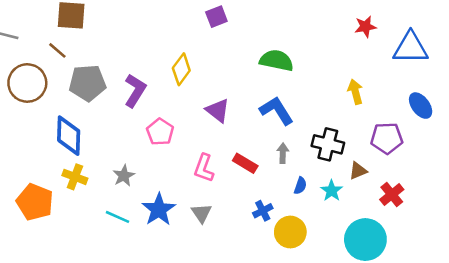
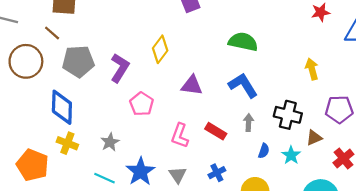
purple triangle: (218, 111) -> (192, 85), turned -30
blue cross: (263, 211) -> (217, 173), moved

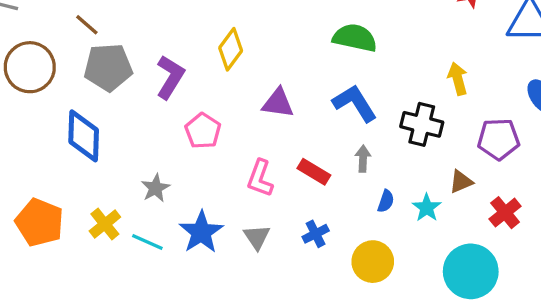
brown line: (52, 33) -> (87, 25), moved
black cross: (288, 115) -> (422, 124), moved
yellow cross: (67, 143) -> (105, 224), moved, turned 30

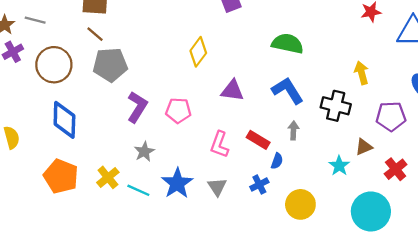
purple L-shape: (170, 77) -> (137, 107), moved
pink pentagon: (203, 131) -> (178, 110), turned -30
blue diamond: (84, 136) -> (64, 120), moved
blue semicircle: (386, 201) -> (277, 161), moved

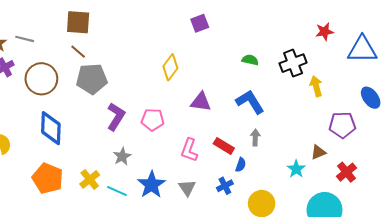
green semicircle: (288, 44) -> (250, 60), size x0.6
black cross: (336, 106) -> (293, 63), moved, turned -35

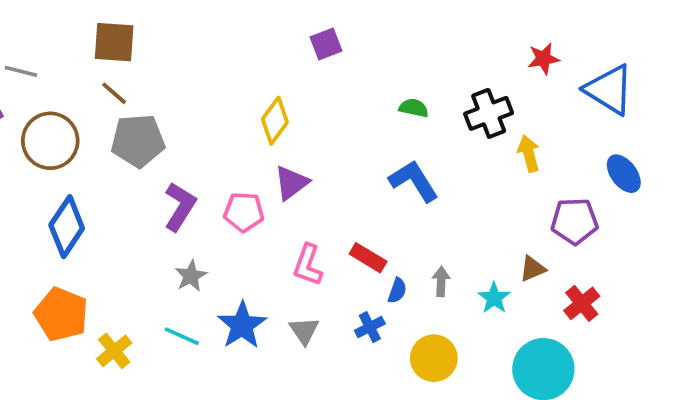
blue triangle: (362, 49) -> (609, 90), turned 32
purple triangle: (201, 102) -> (291, 183), moved, turned -45
blue diamond: (51, 128) -> (67, 227), turned 32
gray arrow: (255, 138) -> (441, 281), moved
yellow cross: (90, 179) -> (114, 351), moved

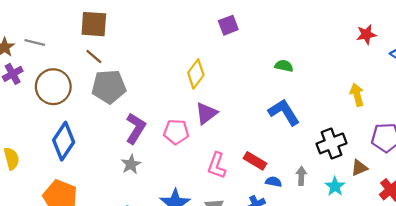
black cross: (489, 113) -> (331, 143), moved
gray star: (191, 276) -> (131, 164), moved
blue semicircle: (397, 291) -> (274, 182), turned -98

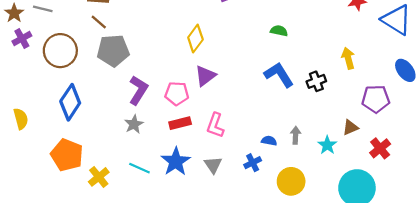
black cross: (331, 143) -> (316, 81), moved, size x0.7
red rectangle: (255, 161) -> (180, 123), moved, turned -45

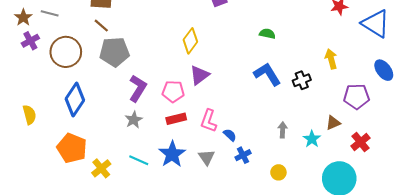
blue semicircle: (269, 141) -> (230, 135), moved, turned 32
yellow circle: (291, 181) -> (278, 172), size x0.6

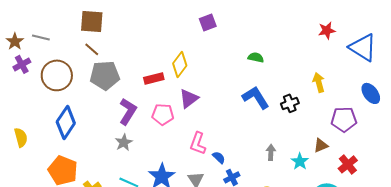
red rectangle: (176, 119) -> (154, 78), moved

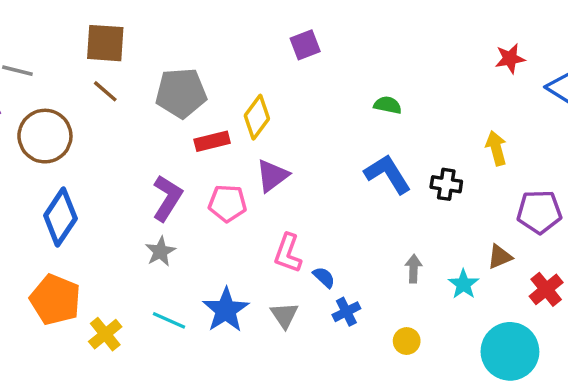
gray pentagon: (105, 75) -> (181, 93), moved
black cross: (290, 103) -> (446, 184), turned 30

